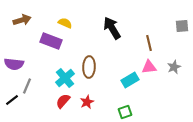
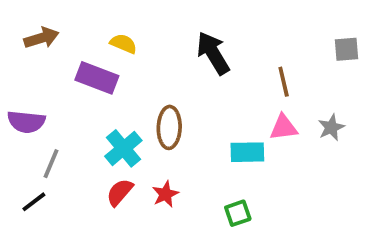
cyan rectangle: (130, 80) -> (247, 152), turned 30
black line: (12, 100) -> (34, 202), moved

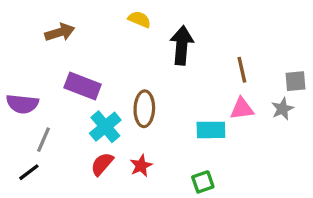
brown arrow: (42, 38) -> (60, 32), moved
yellow semicircle: (123, 44) -> (139, 19), moved
gray square: (346, 49) -> (295, 81), moved
black arrow: (213, 53) -> (182, 45), turned 36
purple rectangle: (97, 78) -> (83, 86), moved

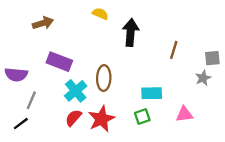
brown line: (242, 70) -> (174, 50), turned 30
pink triangle: (242, 109) -> (184, 114), moved
red star: (141, 166) -> (101, 119), size x1.6
green square: (203, 182) -> (142, 117), moved

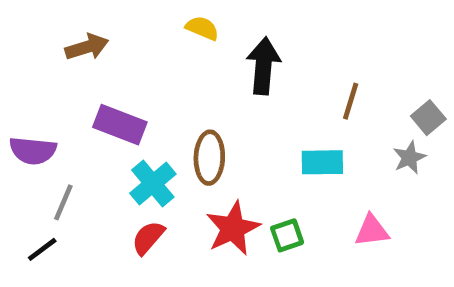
gray square: (212, 58) -> (428, 118), turned -35
cyan rectangle: (152, 93) -> (322, 162), moved
red star: (101, 119) -> (233, 228), moved

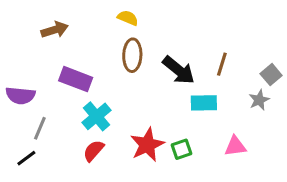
black arrow: (263, 66) -> (179, 70), moved, turned 124
brown ellipse: (209, 158) -> (132, 55), moved

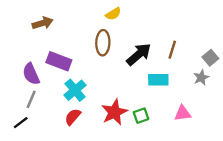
yellow semicircle: (128, 18) -> (113, 14), moved, turned 126
black arrow: (179, 70) -> (139, 54), turned -80
purple semicircle: (20, 95) -> (31, 74), moved, turned 60

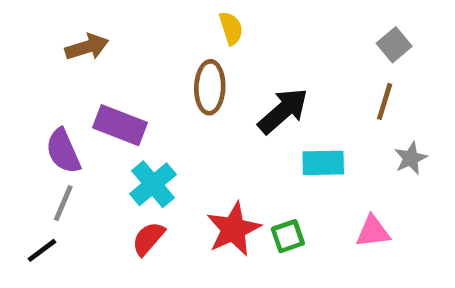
yellow semicircle: (113, 14) -> (231, 28), turned -77
brown line: (172, 50) -> (385, 101), moved
gray square: (210, 58) -> (394, 45), moved

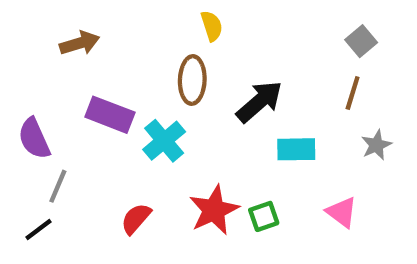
purple semicircle: (63, 151) -> (34, 138), moved
cyan cross: (153, 184) -> (164, 141), moved
pink triangle: (373, 231) -> (342, 212), turned 44

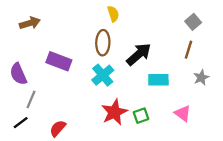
brown arrow: (80, 43) -> (30, 23), moved
cyan cross: (164, 141) -> (103, 75), moved
red semicircle: (136, 219) -> (58, 128), moved

